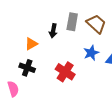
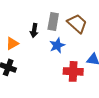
blue star: (91, 53) -> (57, 45), moved
red cross: (65, 72) -> (73, 71), moved, turned -30

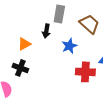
gray rectangle: (53, 21) -> (59, 14), moved

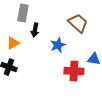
gray rectangle: (59, 14) -> (23, 13), moved

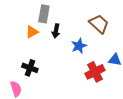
orange triangle: (13, 43) -> (32, 32), moved
red cross: (74, 71) -> (95, 72), turned -30

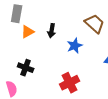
gray rectangle: (44, 14) -> (17, 14), moved
red cross: (95, 72) -> (70, 83), moved

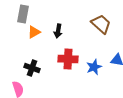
blue star: (75, 46) -> (94, 67), moved
red cross: (70, 83) -> (68, 59), moved, turned 30

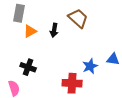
brown trapezoid: (101, 24) -> (78, 18), moved
red cross: (68, 59) -> (72, 83), moved

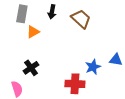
black arrow: (54, 30) -> (52, 12), moved
black cross: (28, 67) -> (31, 68), turned 35

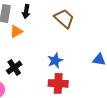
black arrow: (52, 12) -> (26, 11), moved
blue star: (93, 67) -> (55, 60), moved

